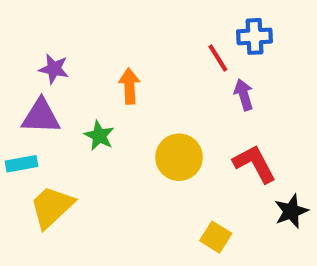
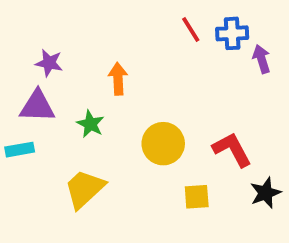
red line: (218, 58) -> (191, 30), moved
purple arrow: (244, 95) -> (262, 59), moved
yellow trapezoid: (52, 207) -> (84, 189), moved
yellow square: (216, 237) -> (197, 197), moved, turned -36

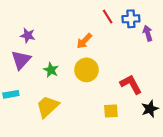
orange arrow: (118, 79) -> (84, 41), moved, turned -133
purple triangle: (37, 106) -> (21, 60), turned -50
yellow circle: (163, 144) -> (86, 70), moved
cyan rectangle: (20, 150) -> (11, 94), moved

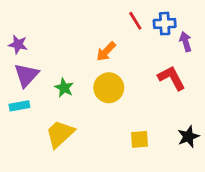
purple star: (28, 35) -> (18, 44), moved
red L-shape: (131, 84) -> (172, 78), moved
cyan rectangle: (11, 94) -> (19, 106), moved

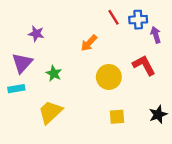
purple star: (18, 44) -> (36, 34), moved
yellow circle: (109, 88) -> (109, 77), moved

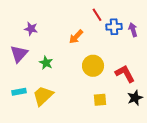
blue cross: (138, 20) -> (114, 27), moved
red L-shape: (144, 65) -> (125, 74), moved
cyan rectangle: (16, 89) -> (19, 92), moved

